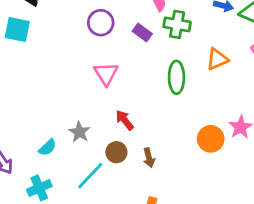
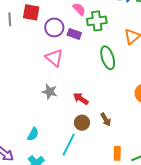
purple circle: (101, 23) -> (54, 27), moved
pink triangle: (106, 74) -> (54, 58), moved
gray star: (79, 132) -> (50, 92), moved

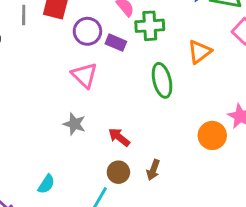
brown arrow: (106, 120) -> (153, 170), turned 48

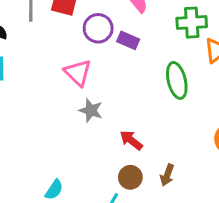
green cross: (150, 26) -> (192, 23), moved
pink triangle: (84, 75) -> (78, 73), moved
gray star: (74, 124) -> (91, 110), moved

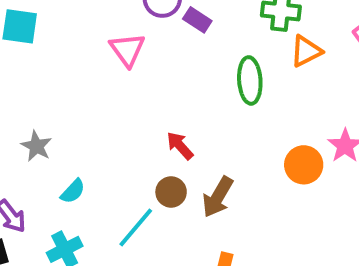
gray star: (91, 110) -> (36, 146), moved
brown arrow: (167, 175) -> (218, 197), size x1.5

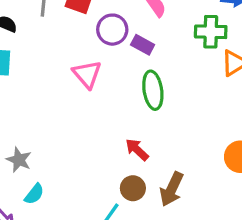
green ellipse: (250, 80) -> (153, 90), moved
cyan semicircle: (73, 191) -> (34, 194), moved

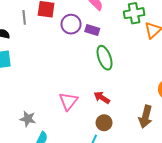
pink triangle: (87, 74) -> (68, 101), moved, turned 30
brown arrow: (172, 189) -> (146, 117), moved

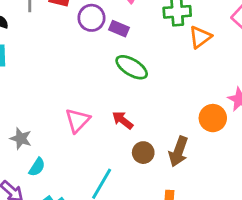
green ellipse: (105, 58) -> (132, 67), turned -45
brown circle: (104, 123) -> (143, 153), moved

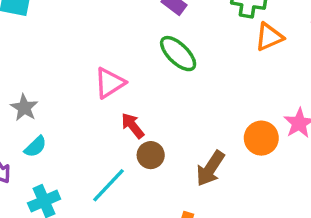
pink triangle: (77, 120) -> (110, 83), moved
red arrow: (123, 120) -> (133, 126), moved
brown circle: (143, 153) -> (151, 155), moved

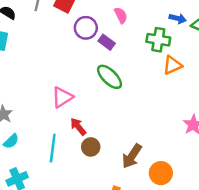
orange circle: (261, 138) -> (161, 173), moved
cyan line: (109, 185) -> (53, 148), moved, turned -36

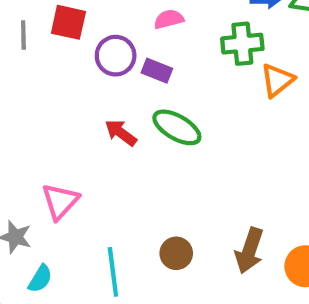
pink semicircle: (121, 15) -> (169, 19), turned -63
pink triangle: (62, 97) -> (60, 201), moved
red arrow: (78, 127) -> (121, 133), moved

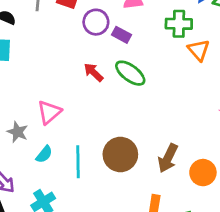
orange triangle: (277, 80) -> (199, 50), turned -40
brown circle: (176, 253) -> (120, 154), size x1.6
cyan semicircle: (40, 279) -> (44, 154), moved

